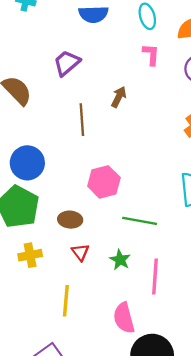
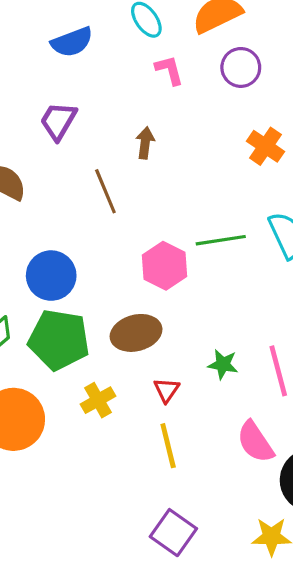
brown ellipse: (70, 220) -> (136, 333), size x1.4
green line: (140, 221) -> (221, 240), moved
red triangle: (80, 252) -> (167, 390), moved, turned 30

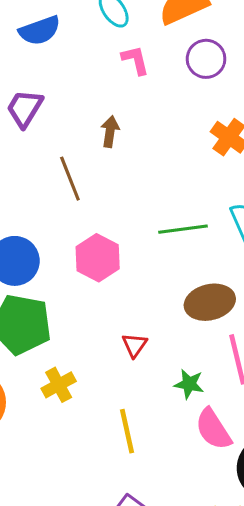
pink hexagon: (164, 266) -> (98, 258), moved
brown ellipse: (136, 333) -> (210, 302), moved
green star: (223, 364) -> (189, 384), moved
red triangle: (167, 390) -> (134, 345), moved

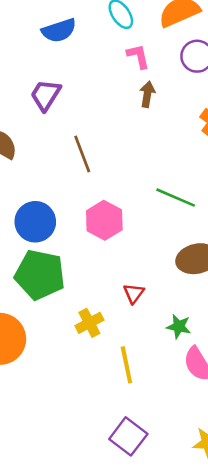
brown arrow: (110, 132) -> (147, 94), moved
green line: (183, 229) -> (176, 198), turned 30
yellow cross: (59, 385) -> (89, 323), moved

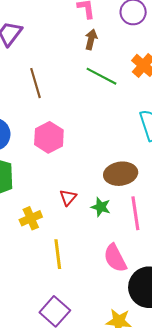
green line: (176, 198) -> (101, 76), moved
green star: (179, 326) -> (101, 207), moved

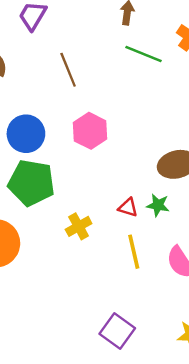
red triangle: (68, 197) -> (128, 208), moved, turned -48
yellow line: (58, 254) -> (134, 252), moved

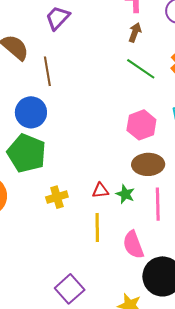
brown line: (68, 70) -> (47, 71), moved
pink hexagon: (90, 131) -> (141, 125), moved
red triangle: (128, 208) -> (100, 191), turned -36

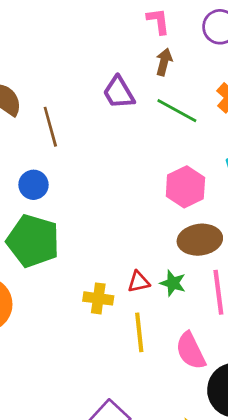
purple trapezoid: (58, 18) -> (119, 92), moved, turned -68
blue circle: (31, 112) -> (34, 185), size x0.7
yellow cross: (57, 197) -> (98, 298), moved, turned 30

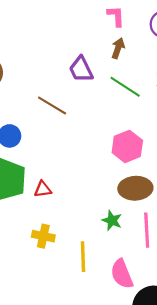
brown line: (50, 127) -> (52, 106), moved, turned -48
red triangle: (139, 282) -> (43, 189), moved
yellow cross: (98, 298) -> (43, 236), moved

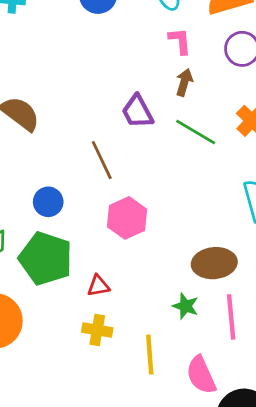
brown line: (52, 106) -> (102, 160), turned 36
pink hexagon: (127, 146) -> (127, 218), moved
red triangle: (43, 189) -> (98, 286), moved

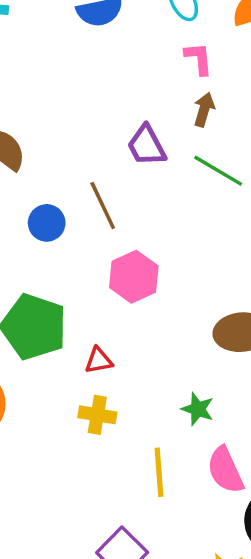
blue circle: (48, 202) -> (47, 223), moved
green star: (185, 306) -> (198, 409), moved
yellow line: (150, 355) -> (159, 472), moved

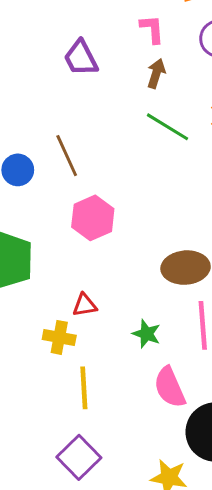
purple trapezoid: (147, 146) -> (81, 58), moved
red triangle: (99, 360) -> (85, 305), moved
yellow line: (159, 472) -> (84, 388), moved

